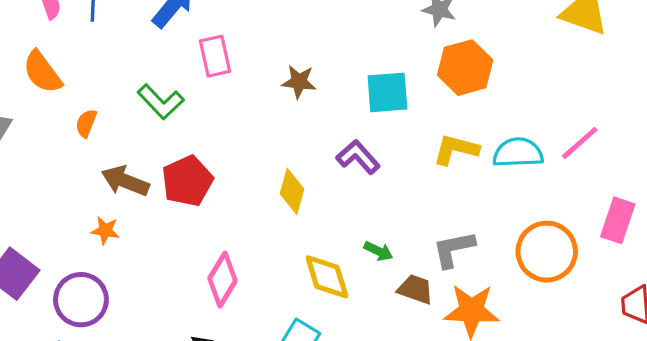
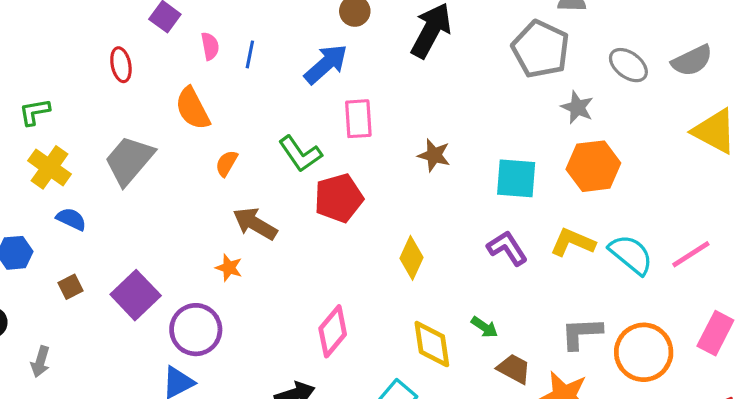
cyan semicircle: (518, 153) -> (631, 255), turned 33
purple L-shape: (358, 157) -> (507, 248), moved
red pentagon: (187, 181) -> (339, 198), moved
gray L-shape: (454, 249) -> (581, 333), moved

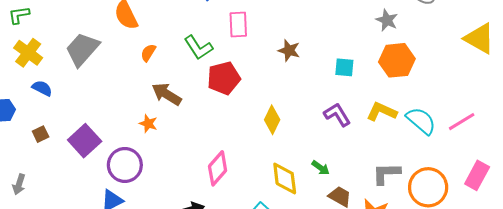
cyan square: (516, 178) -> (344, 67), size x0.7

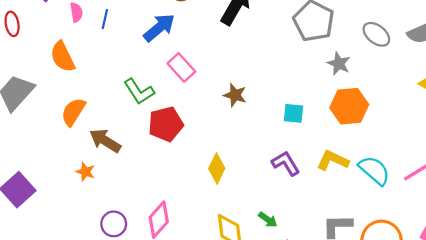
pink rectangle: (238, 25) -> (181, 67), turned -40
orange semicircle: (148, 53) -> (73, 112), moved, size x1.5
purple circle: (125, 165) -> (114, 224), moved, size x0.7

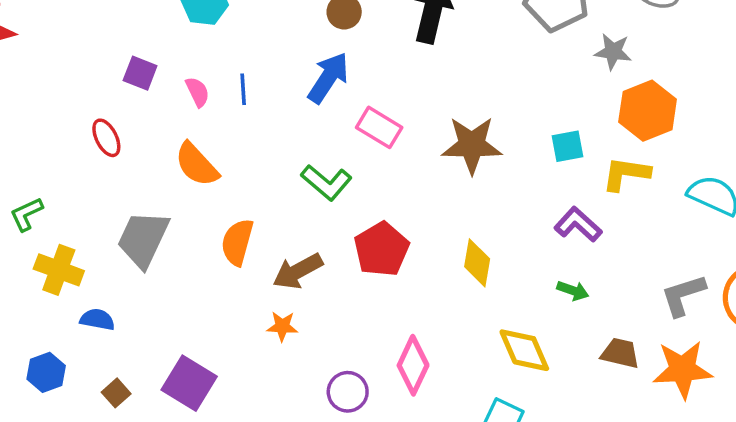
brown star: (235, 95) -> (472, 145), size x1.6
red pentagon: (166, 124) -> (381, 249), moved
brown arrow: (105, 141) -> (298, 271), turned -44
yellow L-shape: (333, 160) -> (626, 174), moved
green arrow: (268, 220) -> (573, 291), moved

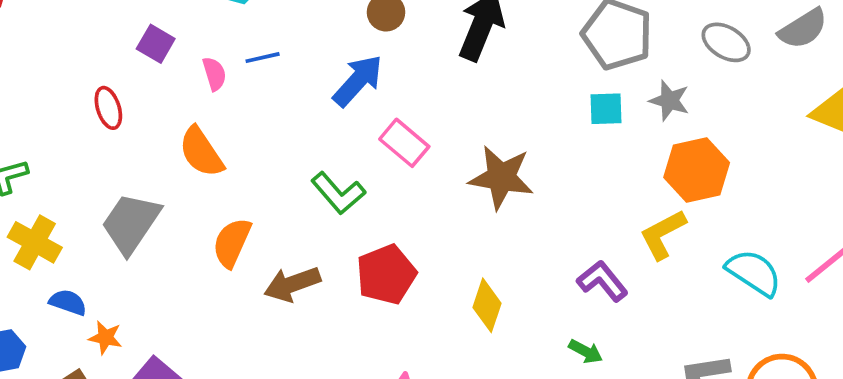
blue line: (243, 89) -> (263, 58), moved, turned 72
cyan square: (567, 146) -> (606, 109), moved
yellow L-shape: (626, 174) -> (663, 234), turned -45
orange star: (282, 326) -> (105, 338), moved

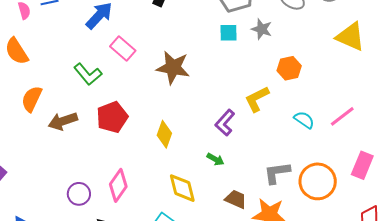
orange hexagon: (697, 170) -> (289, 68), moved, size x0.7
cyan semicircle: (754, 273) -> (304, 120), size x0.7
purple L-shape: (602, 281) -> (225, 123), turned -100

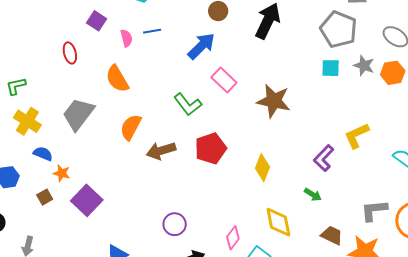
orange hexagon: (289, 68) -> (393, 73), moved
pink diamond: (118, 185) -> (233, 238), moved, size x0.7

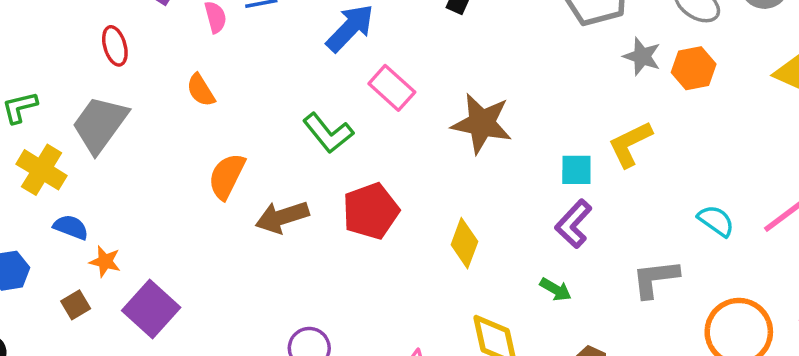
cyan square: (331, 68) -> (576, 170), moved
orange semicircle: (117, 79) -> (201, 90), size x0.7
gray trapezoid: (78, 114) -> (100, 124), moved
yellow L-shape: (357, 135) -> (630, 144), moved
gray L-shape: (374, 210) -> (655, 279), moved

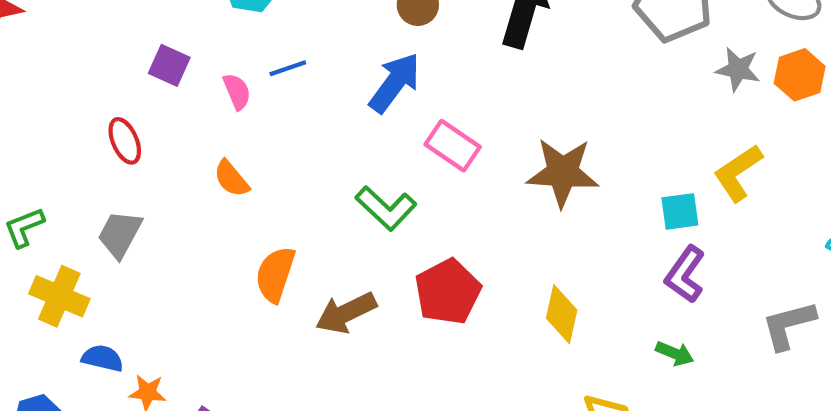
gray trapezoid: (100, 124) -> (120, 234), size x0.7

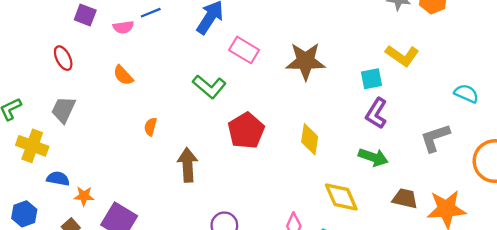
pink semicircle: (237, 92) -> (123, 27), turned 108
yellow L-shape: (738, 173) -> (402, 56), turned -108
orange semicircle: (275, 274) -> (150, 127), size x0.6
brown arrow: (346, 313) -> (188, 165), moved, turned 116
green arrow: (675, 353) -> (373, 157), size x1.4

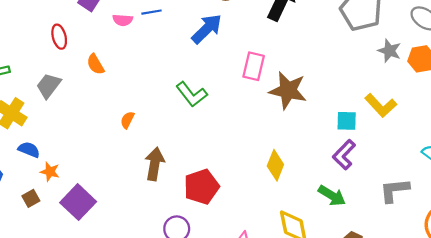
pink rectangle: (244, 50) -> (254, 66), moved, turned 60
orange semicircle: (123, 75) -> (95, 64), moved
red pentagon: (246, 131) -> (201, 187), moved

